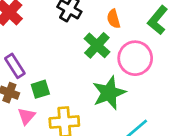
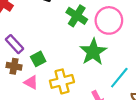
pink triangle: (26, 116) -> (31, 82), turned -32

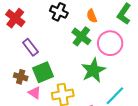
purple rectangle: (15, 44) -> (30, 47), moved
green square: (38, 59) -> (43, 72), size x1.5

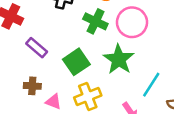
green square: (43, 72) -> (76, 62), moved

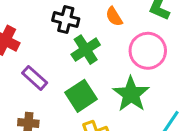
green cross: (95, 21) -> (86, 50), moved, turned 30

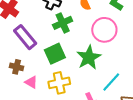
purple rectangle: (35, 78) -> (25, 37), size x1.4

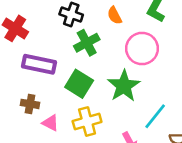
purple rectangle: (25, 37) -> (39, 64), turned -35
green square: (55, 54) -> (79, 84), turned -30

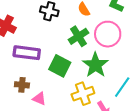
green cross: (87, 43) -> (78, 36), moved
yellow cross: (87, 121) -> (83, 94), moved

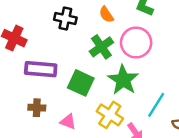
yellow cross: (83, 94) -> (110, 115), turned -35
pink triangle: (39, 99) -> (68, 122), moved

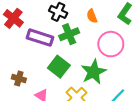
green cross: (101, 47) -> (69, 34), moved
purple rectangle: (41, 69) -> (40, 38), moved

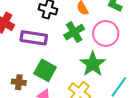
green cross: (69, 34) -> (74, 32), moved
green square: (59, 67) -> (45, 70), moved

